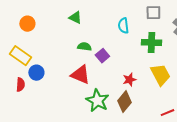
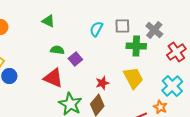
gray square: (153, 13) -> (122, 26), moved
cyan semicircle: (123, 26) -> (96, 29), turned 35
green cross: (151, 43) -> (136, 46), moved

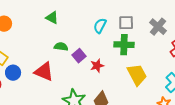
green cross: (136, 46) -> (124, 45), moved
red triangle: (53, 78) -> (44, 72), moved
red star: (102, 83) -> (97, 66), moved

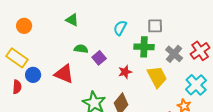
gray square: (126, 23) -> (155, 26), moved
gray cross: (158, 27) -> (174, 54), moved
red star: (97, 66) -> (125, 72), moved

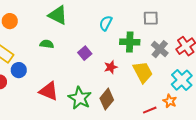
green triangle: (72, 20) -> (58, 15), size x1.5
gray square: (155, 26) -> (151, 18), moved
green semicircle: (81, 49) -> (47, 44), moved
red triangle: (64, 74) -> (49, 91), moved

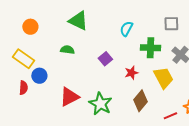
red triangle: (49, 91) -> (69, 97), turned -50
brown diamond: (107, 99) -> (140, 101), moved

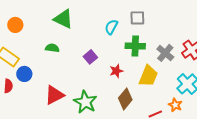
gray square: (171, 24) -> (137, 18), moved
yellow trapezoid: (163, 78) -> (148, 76), turned 50

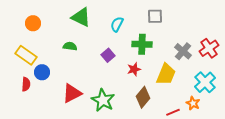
cyan semicircle: (111, 27) -> (117, 24), moved
green cross: (135, 46) -> (142, 44), moved

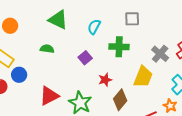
red star: (134, 69) -> (105, 80), moved

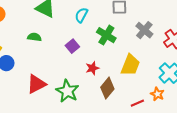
green cross: (119, 47) -> (106, 35), turned 30
gray cross: (160, 54) -> (144, 30), moved

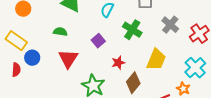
red triangle: (36, 84) -> (68, 59), moved, turned -30

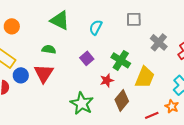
green cross: (132, 30) -> (121, 60), moved
red triangle: (68, 59) -> (44, 73), moved

